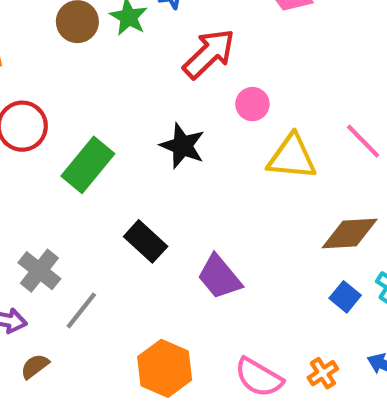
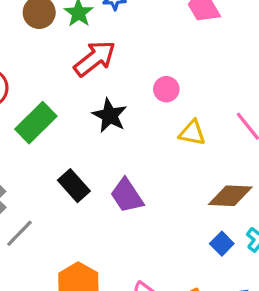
red arrow: (209, 54) -> (95, 58), moved
yellow triangle: (292, 157) -> (192, 133), size x0.7
purple trapezoid: (219, 277) -> (127, 196), moved

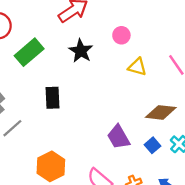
black rectangle: (74, 186) -> (52, 98), turned 35
purple trapezoid: (127, 196) -> (118, 137), moved

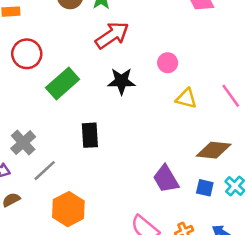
black star: (81, 51) -> (121, 81), turned -30
blue square: (152, 145) -> (205, 188), turned -35
orange hexagon: (51, 166) -> (68, 209), moved

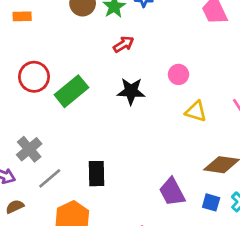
red arrow: (112, 35) -> (124, 44), size x0.6
red circle: (27, 54) -> (34, 77), moved
black rectangle: (90, 135) -> (96, 174), moved

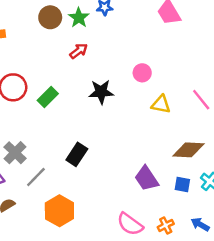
red arrow: (124, 44) -> (79, 51), moved
green rectangle: (71, 91) -> (48, 97), size x0.7
black rectangle: (96, 174) -> (77, 154), moved, turned 40

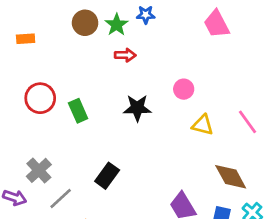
red arrow: (79, 51) -> (125, 55), moved, turned 36
green rectangle: (48, 97) -> (78, 111), turned -72
brown diamond: (188, 150) -> (231, 177), turned 56

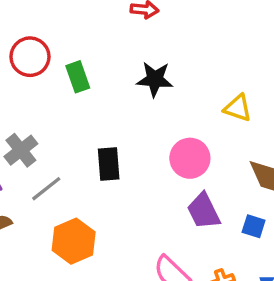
pink circle: (184, 89) -> (190, 158), moved, size x1.5
black rectangle: (107, 176) -> (109, 164), turned -45

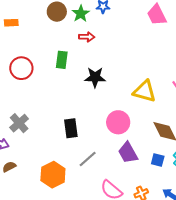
green rectangle: (78, 77) -> (62, 60), moved, turned 30
yellow triangle: (238, 108) -> (145, 91), size x1.4
gray line: (46, 189) -> (88, 159), moved

